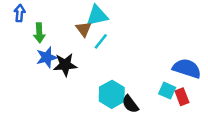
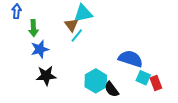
cyan line: (101, 41) -> (77, 36), moved
black star: (65, 65) -> (46, 76), moved
blue semicircle: (187, 68) -> (131, 59), moved

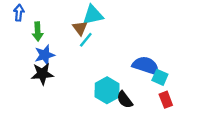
black star: (46, 76) -> (42, 74), moved
cyan square: (143, 78) -> (160, 77), moved
red rectangle: (156, 83) -> (166, 100), moved

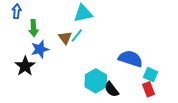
brown triangle: (80, 28) -> (65, 38), moved
black star: (42, 74) -> (25, 66), moved, turned -30
cyan square: (160, 77) -> (151, 75), moved

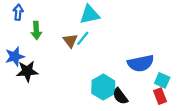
blue star: (40, 49) -> (15, 56), moved
blue semicircle: (131, 59) -> (141, 63), turned 150
black star: (25, 66) -> (27, 71), turned 30

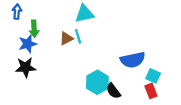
cyan line: (83, 38) -> (78, 36), turned -56
brown triangle: (70, 41) -> (66, 38), turned 40
blue star: (15, 56) -> (28, 44), moved

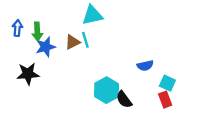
blue arrow: (17, 12) -> (17, 28), moved
blue star: (28, 44) -> (46, 47), moved
blue semicircle: (133, 60) -> (145, 66), size x0.6

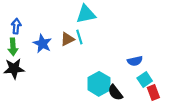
green arrow: (37, 32) -> (13, 47), moved
blue star: (46, 47) -> (42, 44), turned -30
black star: (28, 74) -> (14, 69), moved
cyan square: (167, 83) -> (145, 79), moved, turned 32

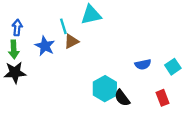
cyan line: (79, 37) -> (63, 26), moved
cyan square: (145, 79) -> (173, 67), moved

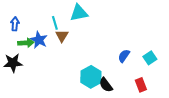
brown triangle: (71, 41) -> (62, 36), turned -32
green arrow: (14, 49) -> (26, 43), moved, turned -91
blue semicircle: (143, 64) -> (124, 56), turned 136

